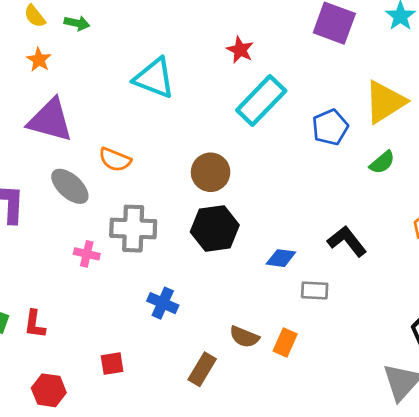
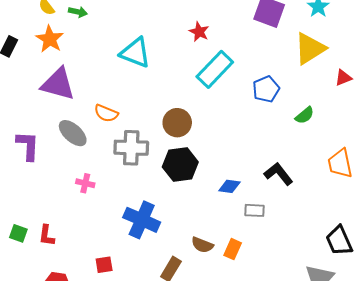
orange star: (39, 60) -> (50, 39), size x1.5
yellow triangle: (385, 102) -> (310, 48), moved
gray cross: (133, 229) -> (131, 148), moved
blue cross: (163, 303) -> (142, 220), size x1.6

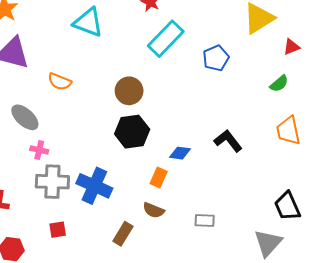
green semicircle: (305, 115) -> (279, 84), moved
gray ellipse: (73, 133) -> (25, 117), moved
gray cross: (131, 148) -> (52, 182), moved
gray rectangle: (254, 210) -> (205, 220), moved
orange rectangle: (233, 249) -> (159, 178), moved

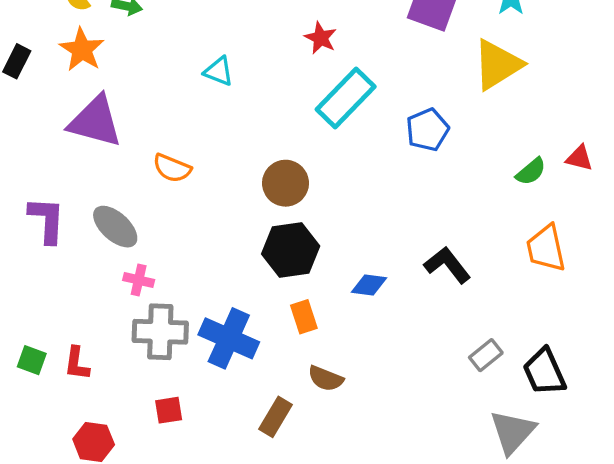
cyan triangle: (88, 22) -> (219, 71), size x0.6
red triangle: (291, 47) -> (579, 158), moved, turned 36
orange rectangle: (159, 178) -> (304, 317), moved, turned -42
gray rectangle: (205, 220) -> (486, 355), moved, turned -42

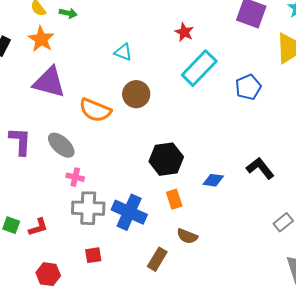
orange semicircle: (172, 168) -> (95, 110), size x1.4
brown circle: (286, 183) -> (136, 94), moved
red L-shape: (77, 363) -> (38, 227), turned -115

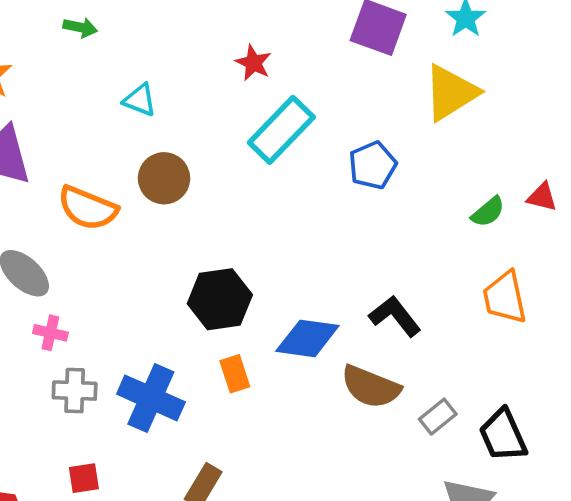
green arrow: (68, 13) -> (80, 27), moved
blue diamond: (213, 180) -> (307, 338), size x1.6
gray cross: (88, 208) -> (75, 391), size x0.7
brown semicircle: (187, 236) -> (371, 387), moved, size x1.5

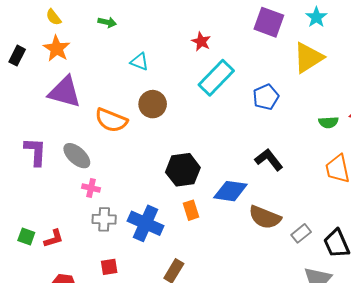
green semicircle: (488, 212) -> (328, 122), turned 36
black L-shape: (395, 316) -> (269, 160), moved

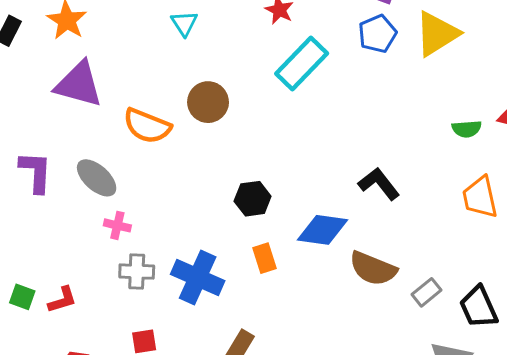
cyan triangle: (139, 62) -> (184, 23), moved, turned 36
blue pentagon: (266, 97) -> (377, 34), moved
black hexagon: (183, 170) -> (253, 199), size x0.7

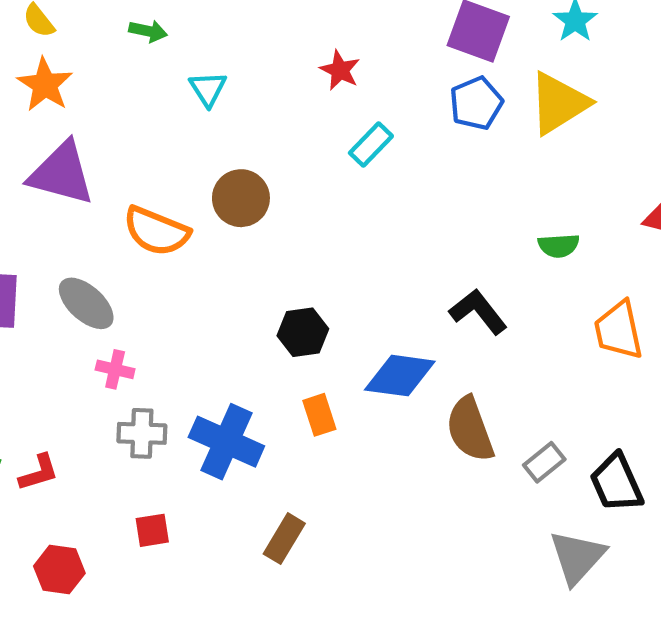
cyan rectangle: (302, 63) -> (371, 144), size x0.6
green semicircle: (467, 129) -> (559, 246), moved
brown semicircle: (373, 269) -> (470, 429), turned 48

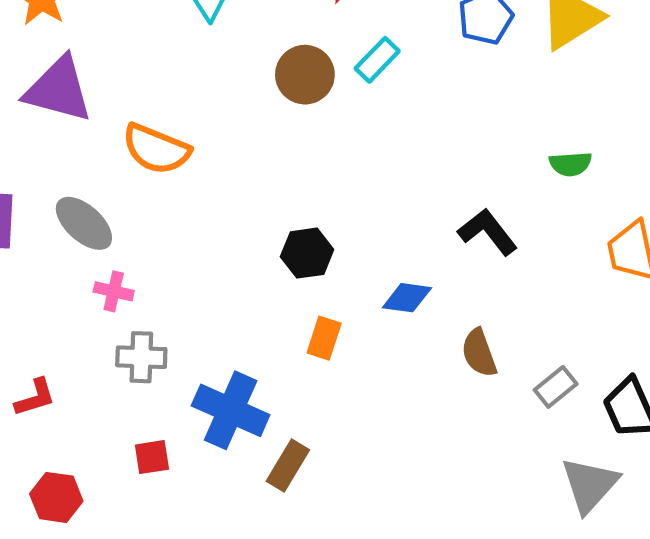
brown circle: (241, 198) -> (305, 75), moved
blue diamond: (400, 376) -> (407, 298), size x0.7
orange rectangle: (319, 415) -> (324, 338), turned 36
brown semicircle: (470, 429) -> (479, 353), size x0.7
blue cross: (226, 442) -> (231, 410), moved

